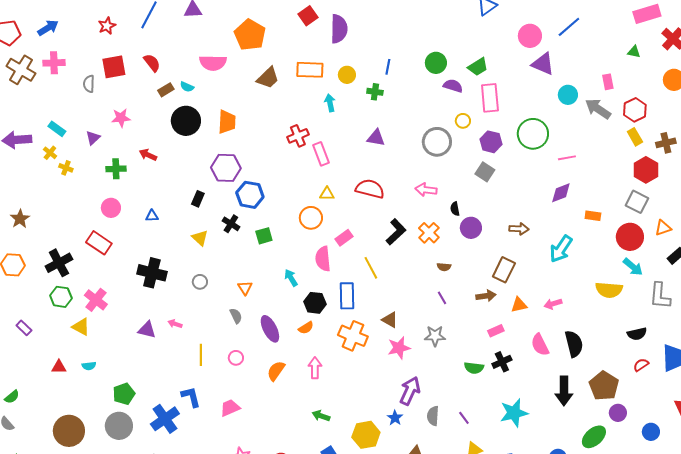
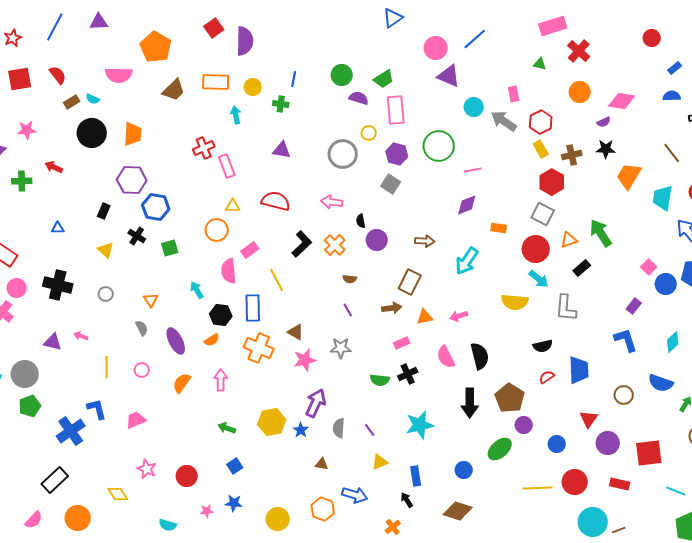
pink circle: (111, 208) -> (17, 288), moved
gray circle: (119, 426) -> (25, 374), moved
yellow hexagon: (366, 435) -> (272, 422), moved

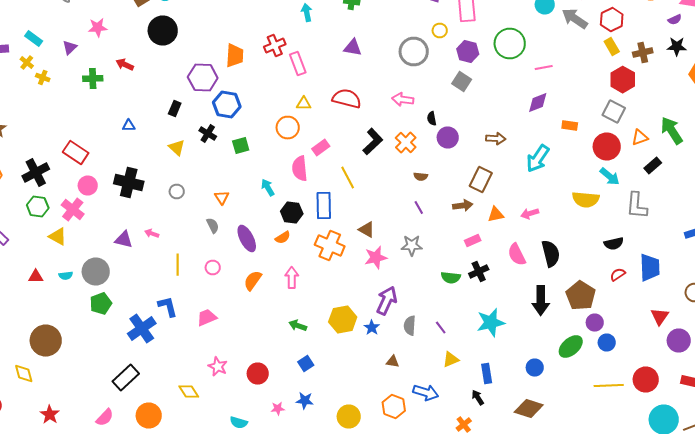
orange trapezoid: (133, 134) -> (235, 56), moved
blue circle: (557, 444) -> (607, 342), moved

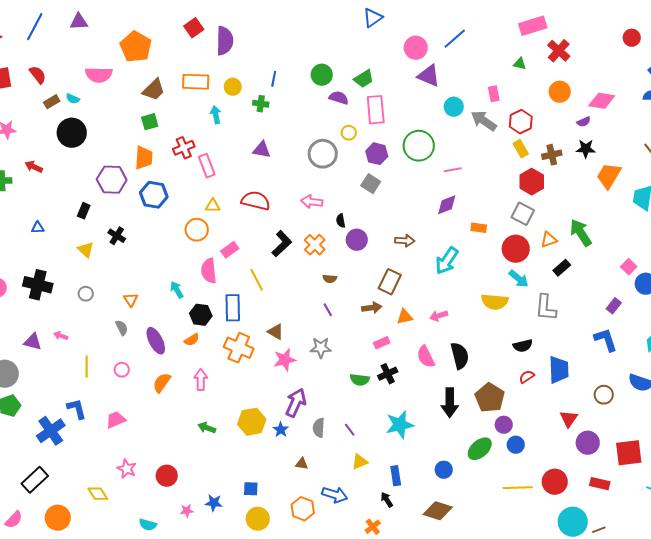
blue hexagon: (227, 104) -> (154, 195), moved
green square: (241, 146) -> (150, 122), moved
blue square: (306, 364) -> (251, 489), moved, turned 35

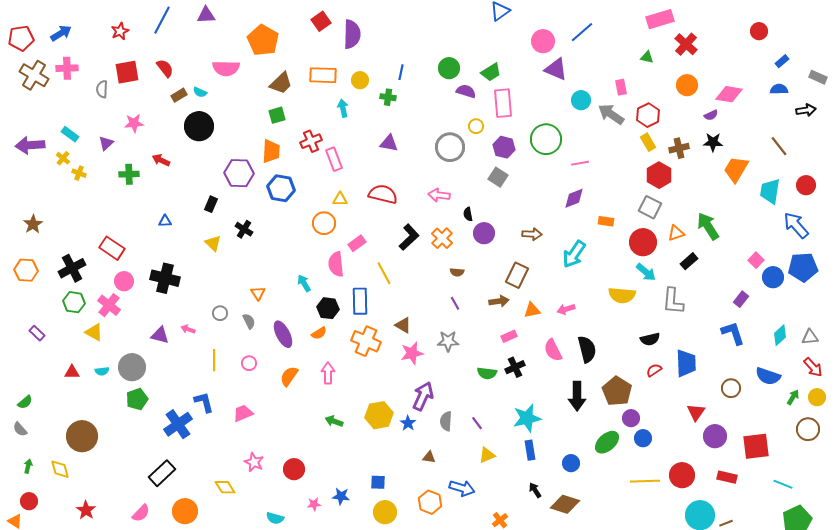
gray circle: (86, 294) -> (220, 313), moved
blue rectangle: (396, 476) -> (530, 450), moved
black arrow: (387, 500) -> (535, 490), moved

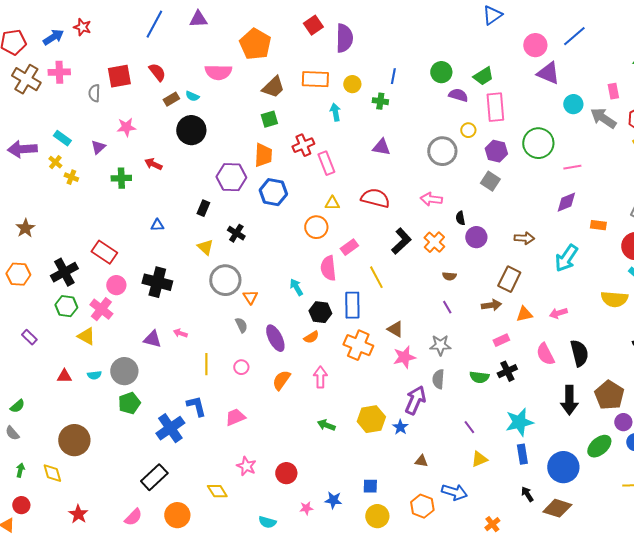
red star: (120, 31) -> (82, 27), moved, turned -30
gray circle: (220, 313) -> (225, 280), moved, size x2.0
gray semicircle: (446, 421) -> (438, 379), moved
blue circle: (571, 463) -> (563, 467), size x1.8

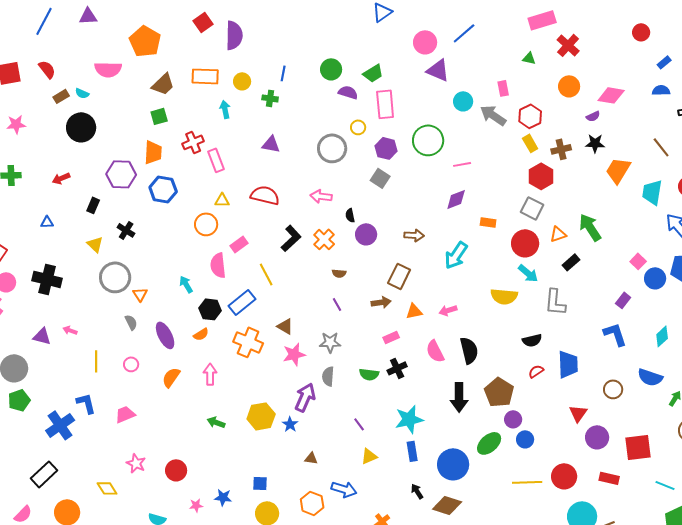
red arrow: (153, 164) -> (61, 178), moved, turned -48
blue rectangle: (352, 305) -> (242, 302), turned 52

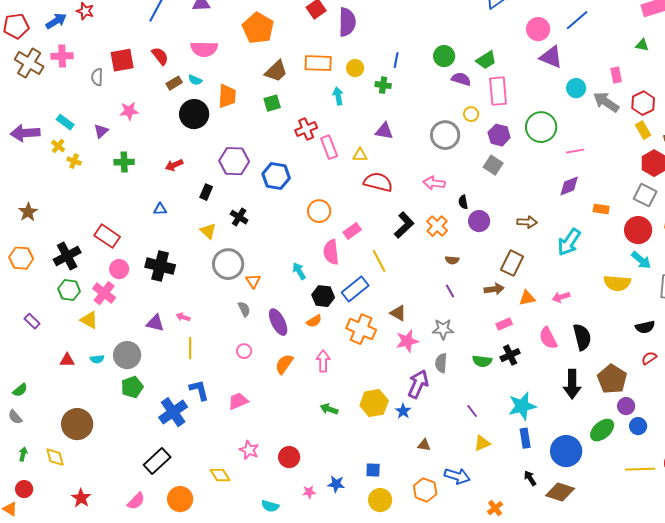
pink semicircle: (108, 69) -> (204, 49), moved
orange trapezoid: (153, 152) -> (227, 96), moved
yellow triangle: (222, 200) -> (360, 155), moved
yellow line: (96, 361) -> (190, 348), moved

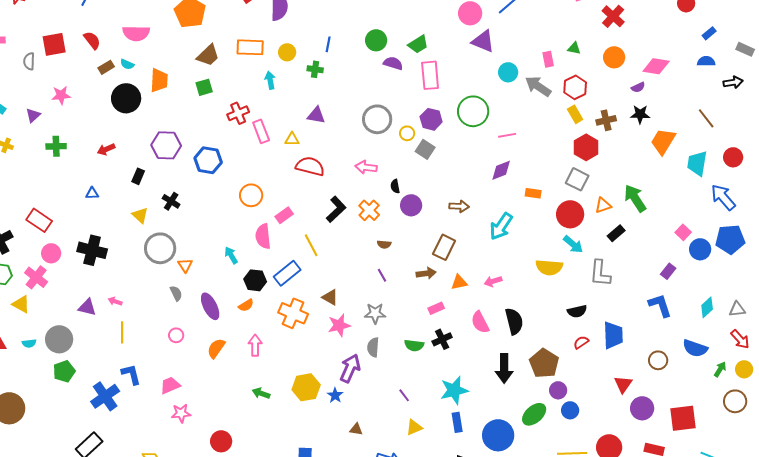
green triangle: (642, 45) -> (574, 48), moved
yellow circle: (471, 114) -> (407, 133), moved
pink star: (249, 450) -> (181, 413), moved, turned -30

